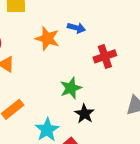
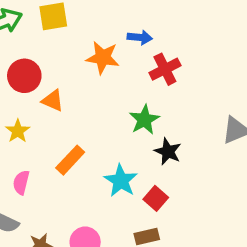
red cross: (105, 56) -> (165, 69), moved

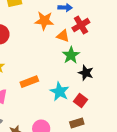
orange triangle: (53, 101) -> (63, 36), moved
orange rectangle: (70, 160) -> (29, 82), turned 30

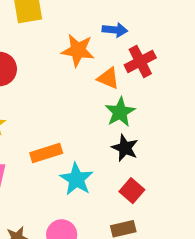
black star: (86, 73) -> (125, 148), moved
cyan star: (60, 92) -> (76, 179), moved

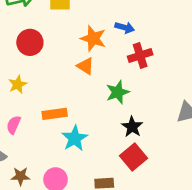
orange triangle: (108, 78) -> (85, 66), moved
black star: (125, 148) -> (132, 127), moved
red square: (132, 191) -> (134, 157), moved, size x1.4

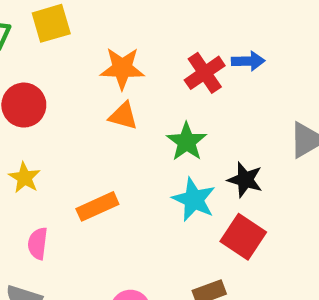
blue arrow: (125, 28) -> (248, 61), moved
black star: (132, 127) -> (245, 180), moved
cyan star: (75, 138) -> (194, 200), moved

